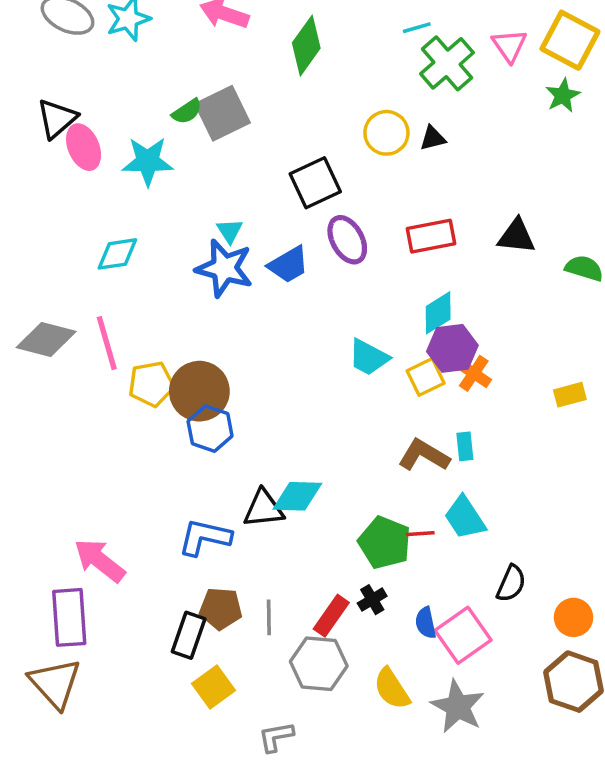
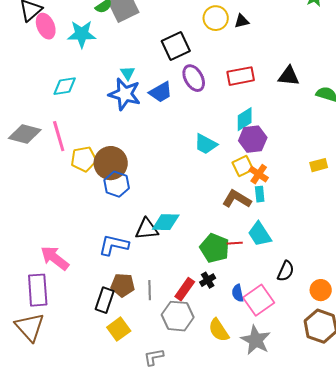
orange cross: (474, 373) -> (259, 174), moved
yellow square: (426, 377) -> (243, 166), moved

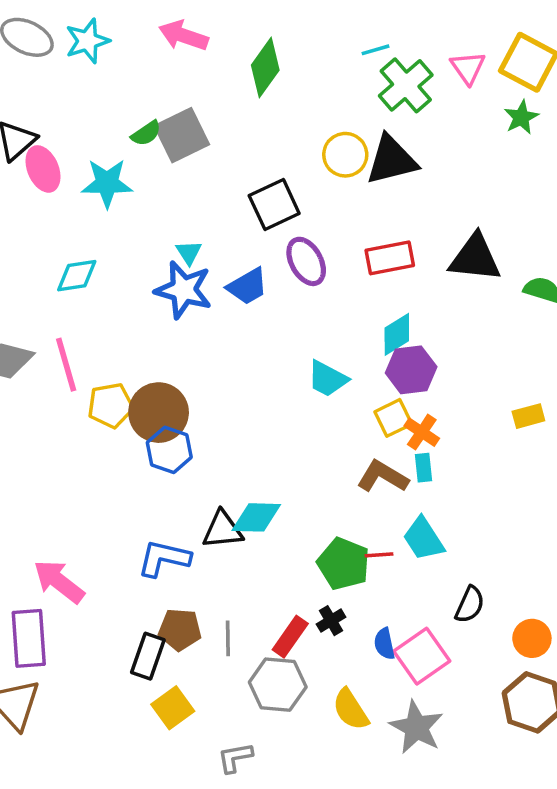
black triangle: (242, 21) -> (392, 160), size x2.0
black triangle: (289, 76) -> (475, 258), size x1.4

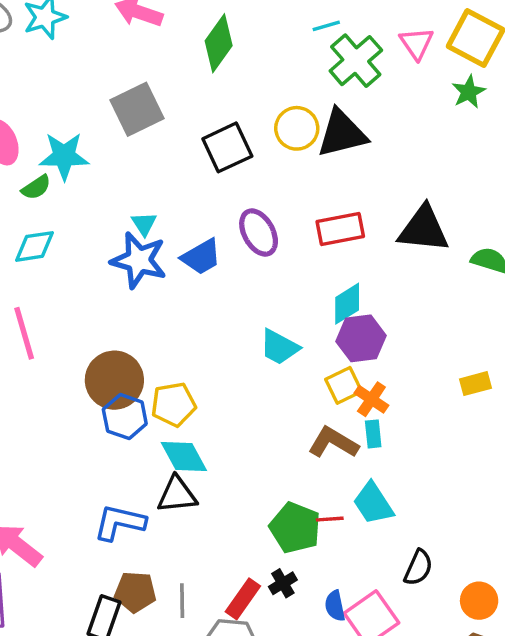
green semicircle: (146, 133) -> (36, 187), moved
black square: (274, 204) -> (227, 147), moved
yellow pentagon: (111, 405) -> (173, 404), moved
cyan diamond: (256, 517) -> (184, 457), moved, turned 60

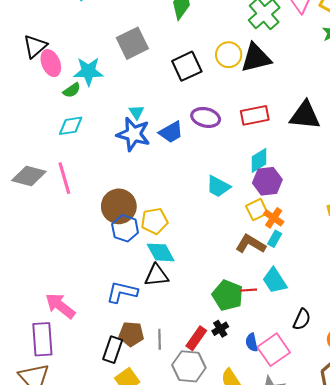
purple ellipse: (259, 233) -> (206, 117), turned -48
cyan rectangle: (373, 434) -> (275, 239), turned 35

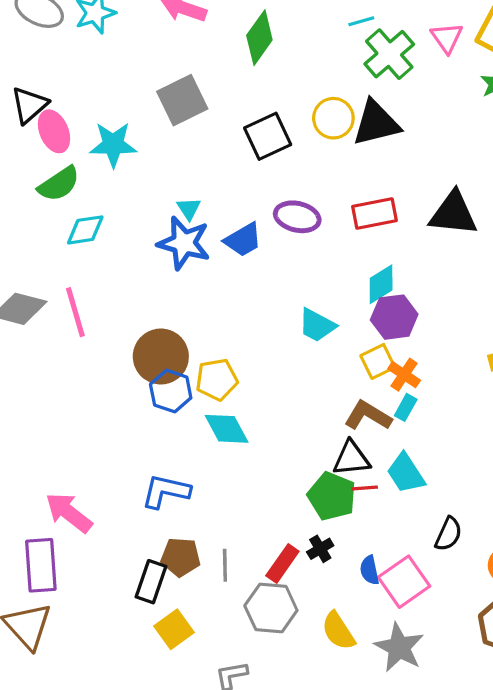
green semicircle: (72, 90) -> (59, 184), moved, size x1.5
black triangle: (156, 275) -> (351, 458), moved

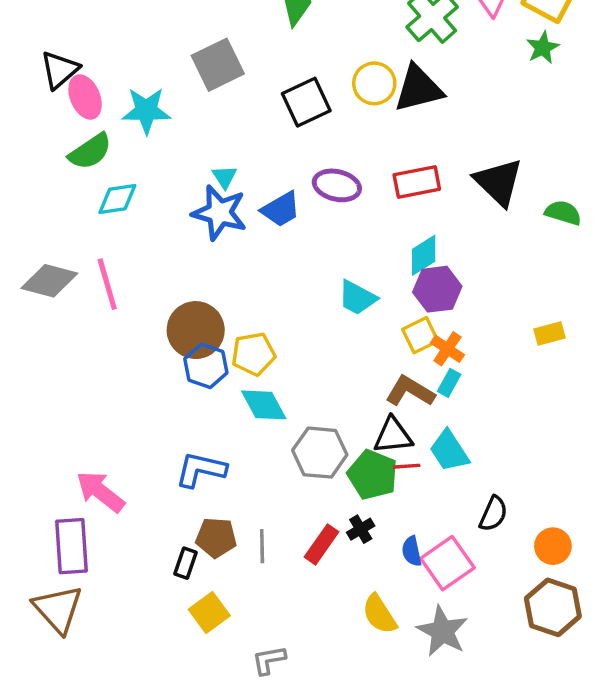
black triangle: (453, 214) -> (498, 182), turned 38
black rectangle: (151, 582) -> (185, 563), size x0.7
gray hexagon: (271, 608) -> (320, 453), moved

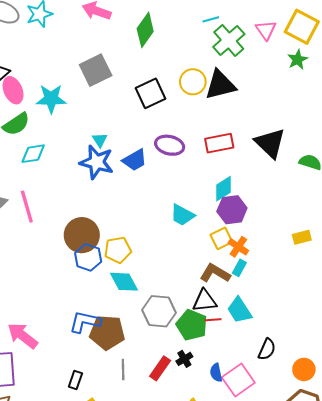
brown pentagon: (216, 538) -> (107, 332), moved, size x1.4

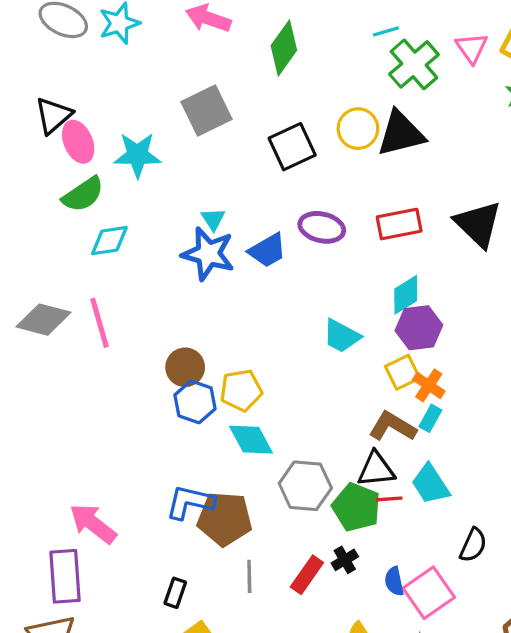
brown circle: (82, 235) -> (185, 367), size x0.7

